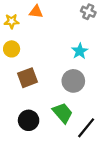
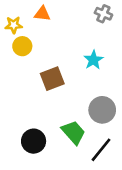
yellow circle: (12, 49) -> (22, 46), moved
brown square: (28, 78) -> (52, 79), moved
gray circle: (73, 81) -> (102, 110), moved

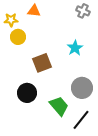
black circle: (34, 141) -> (27, 93), moved

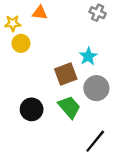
brown square: (42, 63) -> (66, 74), moved
gray circle: (82, 88) -> (96, 88), moved
green trapezoid: (59, 106) -> (69, 107), moved

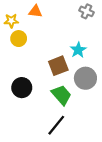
black circle: (32, 109) -> (22, 88), moved
black line: (95, 141) -> (56, 125), moved

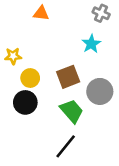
yellow star: (11, 21) -> (13, 56), moved
yellow circle: (19, 39) -> (30, 78), moved
cyan star: (78, 50) -> (91, 44), moved

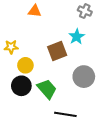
brown square: (68, 77) -> (57, 51), moved
green trapezoid: (72, 111) -> (47, 89), moved
black line: (66, 146) -> (65, 114), moved, turned 60

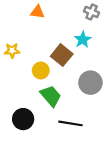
brown square: (57, 51) -> (62, 55), turned -30
yellow circle: (25, 65) -> (41, 70), moved
black circle: (21, 86) -> (23, 119), moved

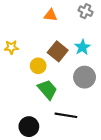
orange triangle: (37, 12) -> (50, 15), moved
cyan star: (83, 40) -> (82, 47), moved
black circle: (23, 119) -> (29, 127), moved

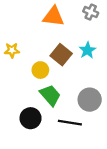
orange triangle: (50, 15) -> (54, 16), size x1.5
gray circle: (85, 77) -> (90, 100), moved
black circle: (29, 127) -> (31, 118), moved

